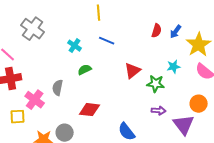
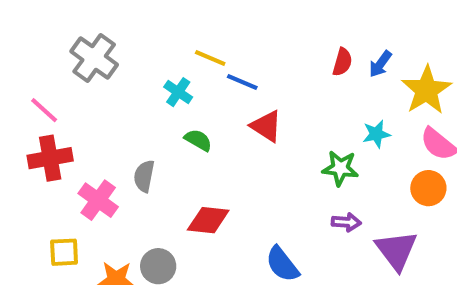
yellow line: (99, 13) -> (210, 58), moved, turned -63
green semicircle: (85, 70) -> (198, 140), turned 56
red triangle: (133, 71) -> (266, 126), moved, turned -48
orange circle: (199, 104) -> (428, 188), moved
yellow square: (18, 117) -> (64, 252), moved

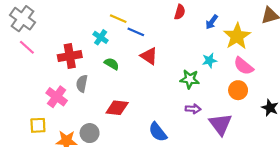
gray cross: (94, 58) -> (22, 19), moved
red semicircle: (342, 62) -> (180, 12), moved
red cross: (50, 158) -> (70, 56), moved

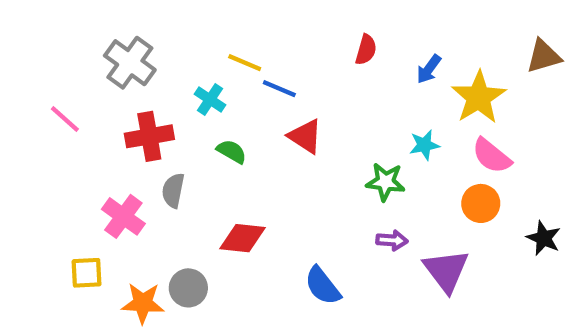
gray cross: (22, 19) -> (130, 63), moved

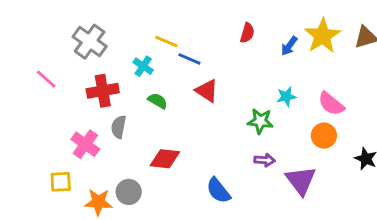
yellow star: (479, 97) -> (322, 36), moved

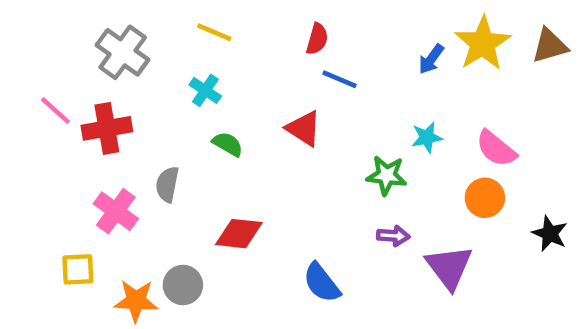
red semicircle: (247, 33) -> (317, 39), moved
yellow line: (166, 42) -> (214, 32), moved
blue line: (189, 59) -> (340, 79), moved
red cross: (103, 91) -> (107, 128), moved

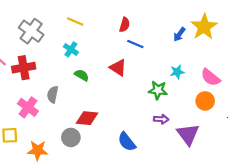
gray circle: (183, 285) -> (71, 137), moved

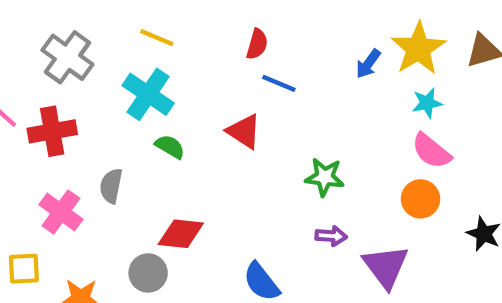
cyan cross: (71, 49) -> (148, 94), size x1.6
cyan star: (177, 72) -> (427, 103), moved

